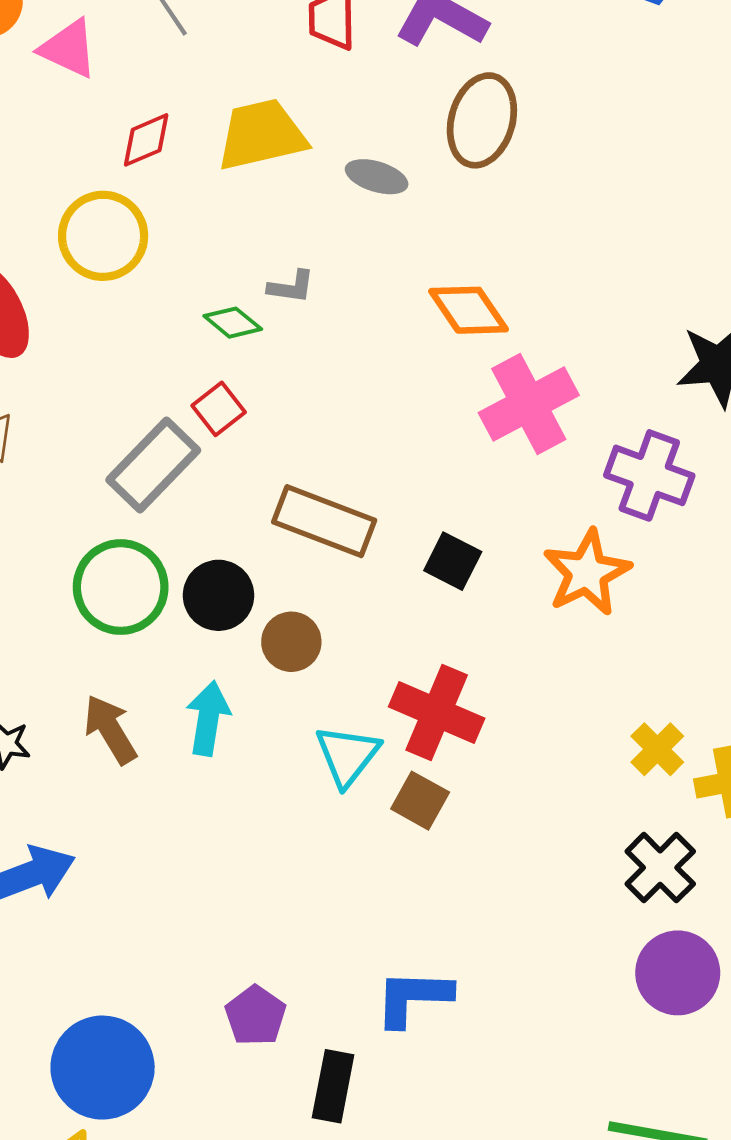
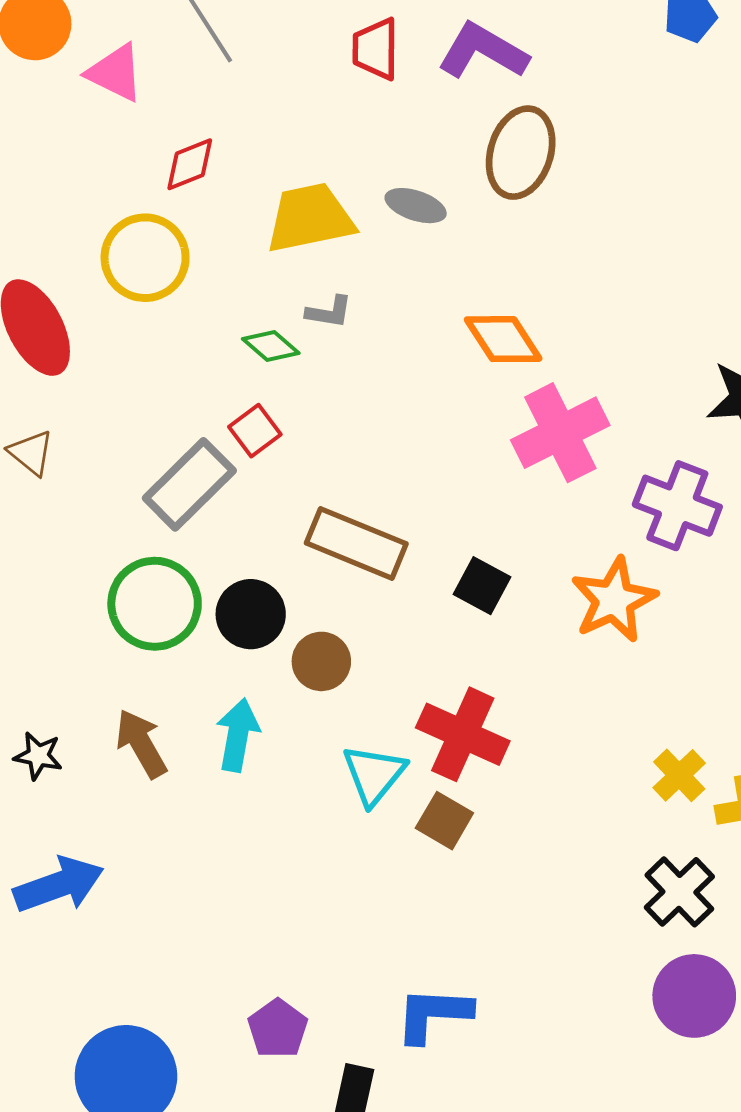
yellow trapezoid: (262, 135) -> (310, 218), moved

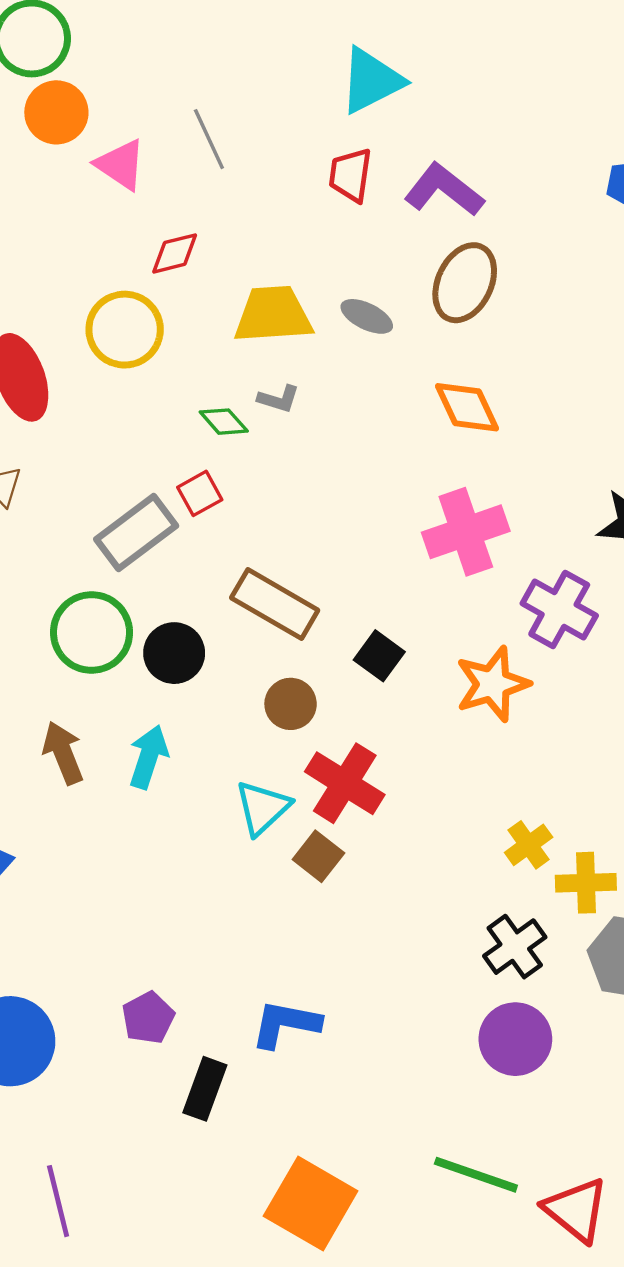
orange diamond: (503, 339) -> (467, 407), moved
brown circle: (321, 661) -> (291, 704), moved

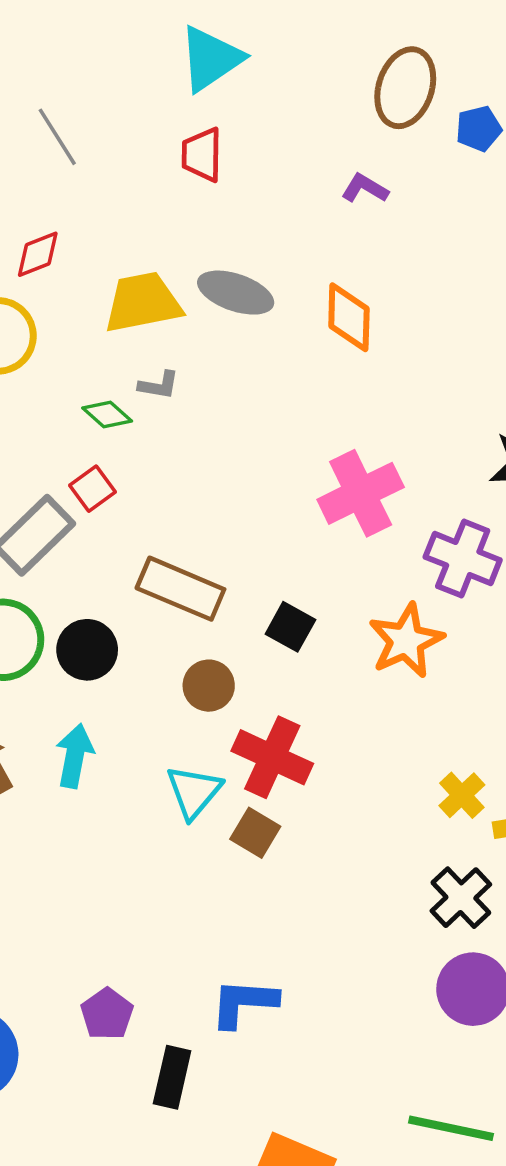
purple L-shape: (444, 190) -> (365, 188), moved, size x0.6
brown ellipse: (465, 283) -> (405, 88), moved
gray ellipse: (367, 316) -> (236, 293), size x1.4
orange diamond: (467, 407) -> (349, 317), moved, turned 34

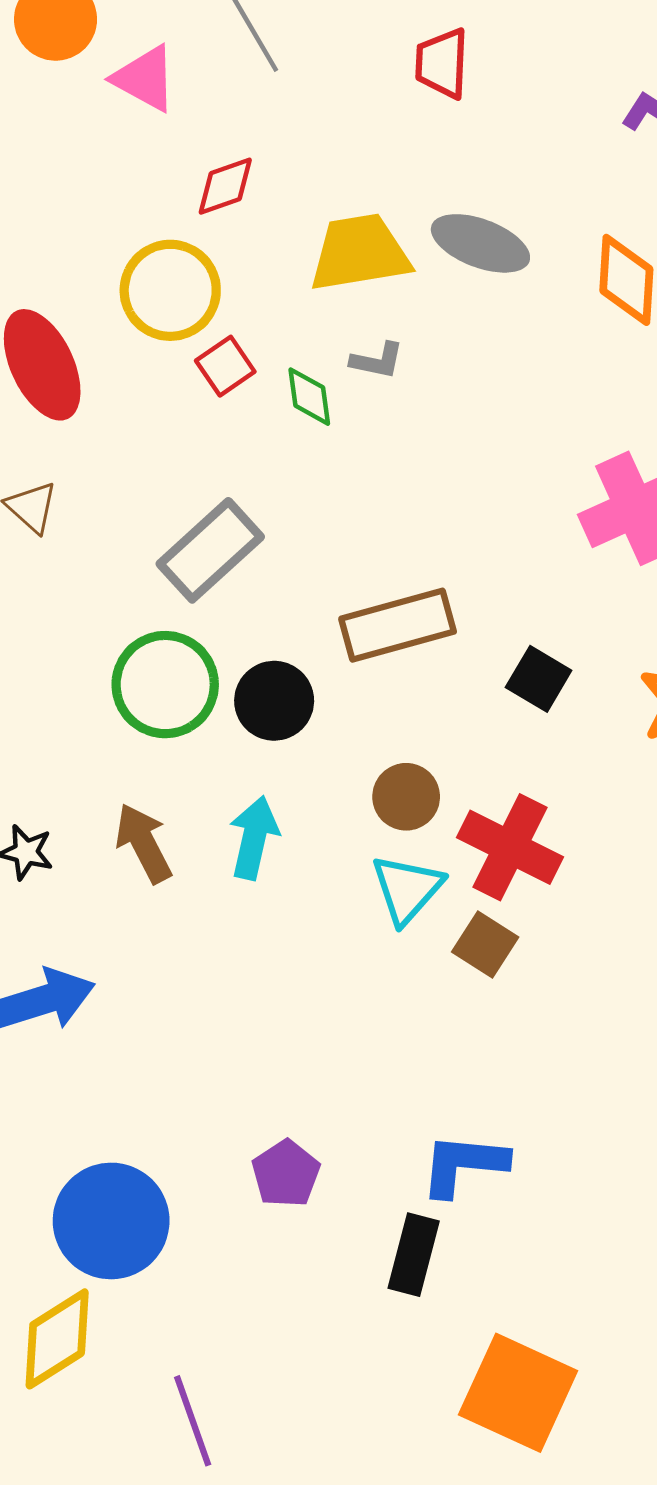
green diamond: (107, 415) -> (309, 397), turned 39
red square: (92, 489) -> (225, 366), moved
brown rectangle: (180, 589) -> (398, 625), turned -40
brown circle: (209, 686) -> (406, 797), moved
black rectangle: (172, 1077) -> (414, 1255), moved

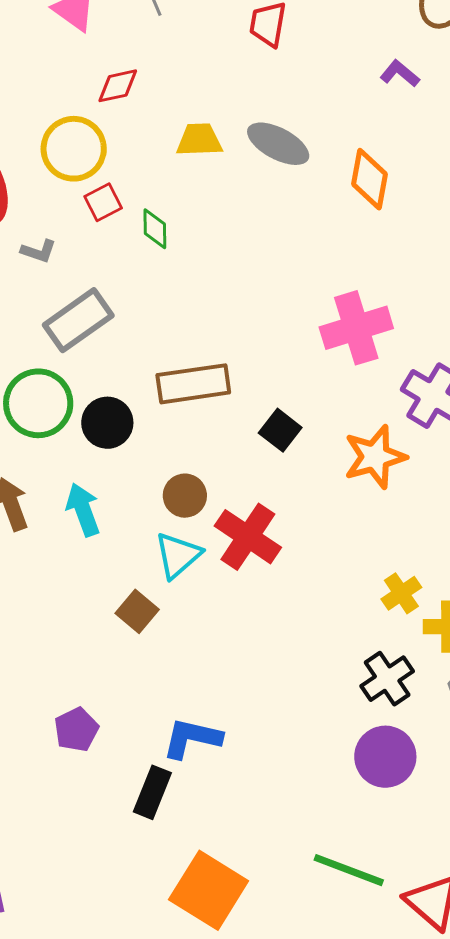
yellow trapezoid: (360, 253) -> (199, 140), size x0.7
gray L-shape: (377, 361) -> (39, 251), moved
cyan arrow: (254, 838) -> (83, 510), turned -40
brown square: (485, 945) -> (137, 611), moved

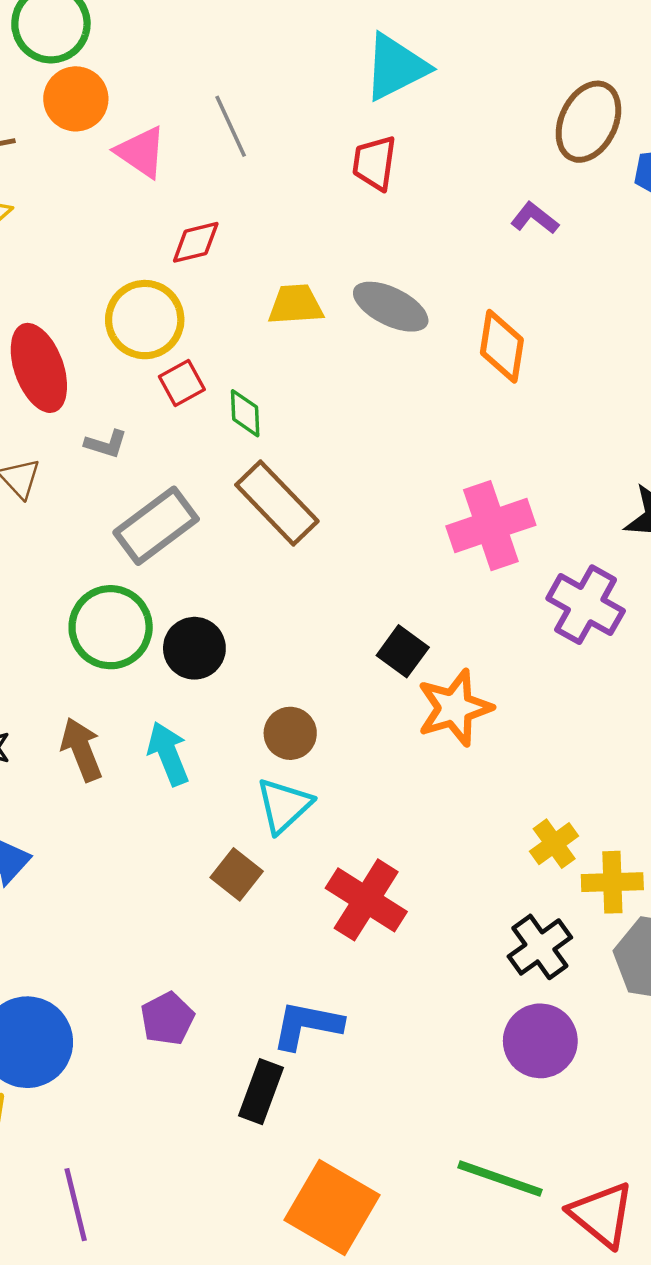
brown rectangle: (193, 384) -> (277, 503), moved, turned 56
orange star: (375, 457) -> (455, 708), moved
red cross: (248, 537) -> (366, 900), moved

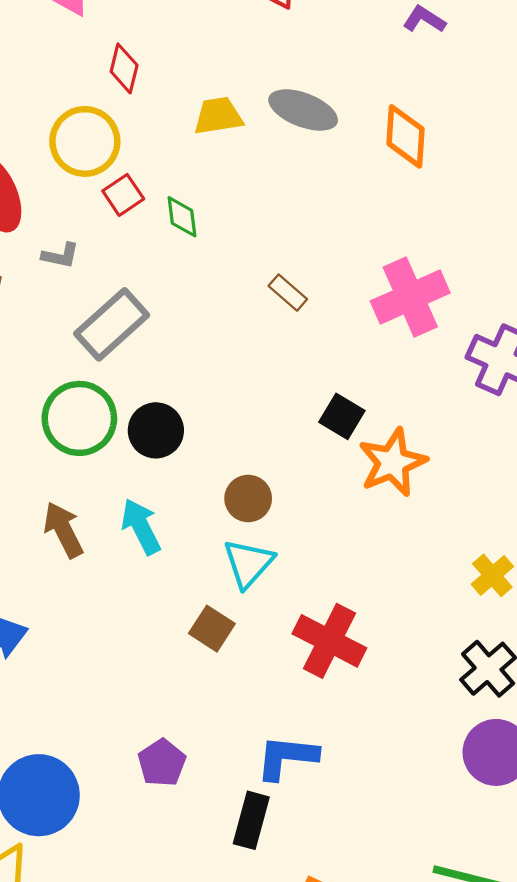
red diamond: (196, 242) -> (124, 68), turned -57
brown rectangle: (277, 503) -> (288, 293), moved, size x0.5

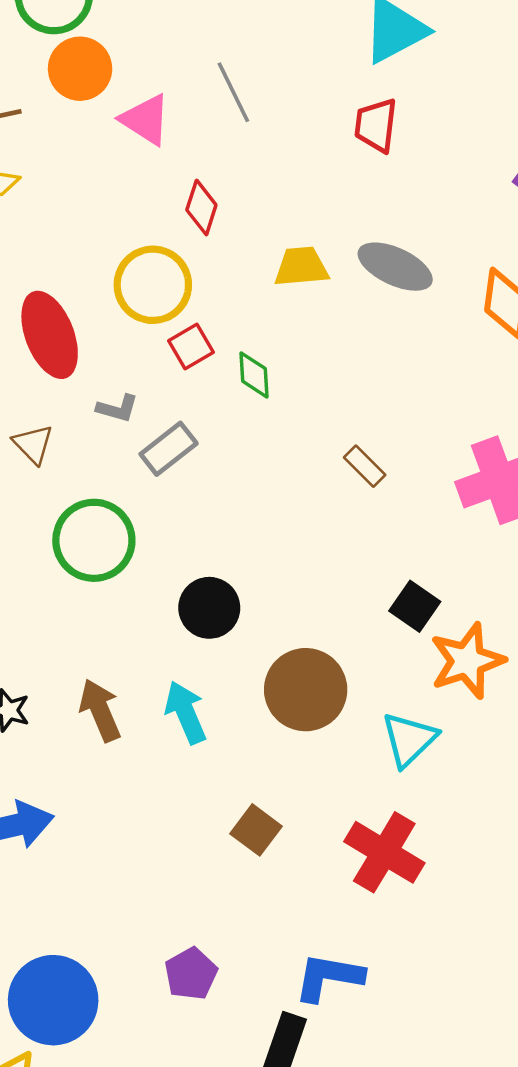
gray rectangle: (112, 324) -> (169, 449), moved, size x0.7
green circle: (79, 418) -> (94, 540), moved
brown circle: (248, 499) -> (306, 690), size x1.6
cyan triangle: (248, 563) -> (409, 739), moved

